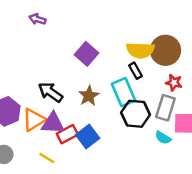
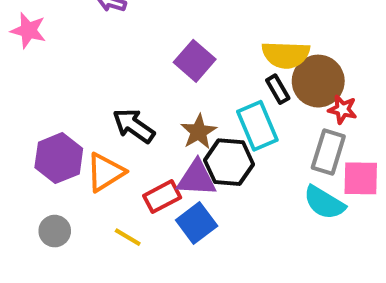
brown circle: (165, 50) -> (318, 81), moved
black hexagon: (136, 114) -> (229, 162), moved
purple triangle: (53, 123) -> (197, 178), moved
blue square: (88, 136) -> (197, 223), moved
cyan semicircle: (163, 138) -> (324, 203), size x1.5

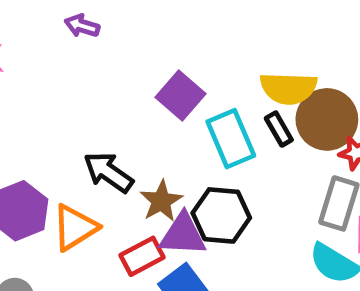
cyan rectangle: (257, 126) -> (231, 139), moved
brown star: (199, 132) -> (161, 201), moved

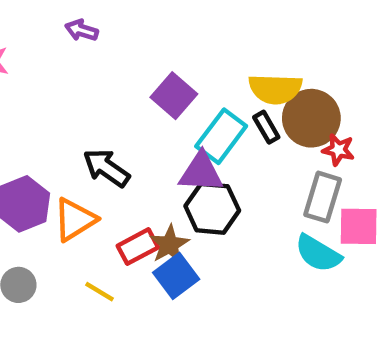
cyan rectangle: (231, 139) -> (221, 136), turned 60
brown star: (161, 201) -> (169, 244), moved
purple triangle: (183, 235) -> (201, 172), moved

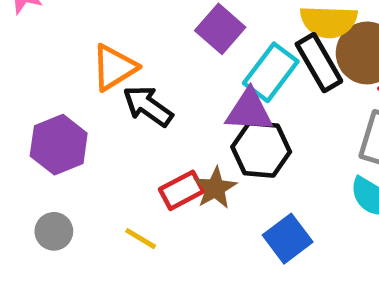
black rectangle: (266, 127) -> (319, 63), size x1.6
orange triangle: (75, 220) -> (114, 67), moved
blue square: (176, 276) -> (288, 239), moved

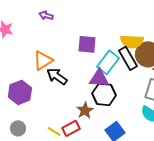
purple square: (220, 29) -> (87, 44), turned -36
red rectangle: (182, 190) -> (71, 128), moved

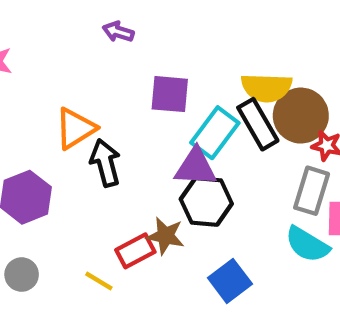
purple arrow: (46, 15) -> (118, 32), moved
black arrow: (57, 76) -> (105, 163), turned 40
brown star: (85, 110) -> (165, 236), turned -30
red rectangle: (71, 128) -> (135, 251), moved

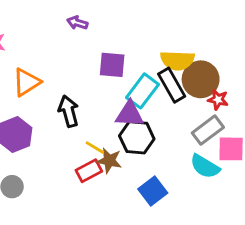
orange triangle: (75, 128) -> (27, 82), moved
gray rectangle: (312, 191) -> (208, 130), turned 36
yellow line: (99, 281) -> (95, 147), moved

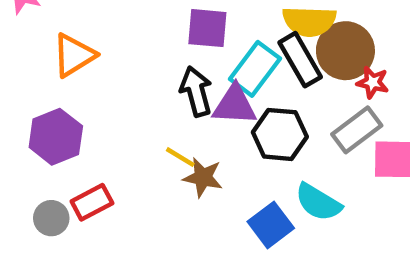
black arrow: (69, 111) -> (196, 91), moved
black hexagon: (137, 137) -> (280, 134), moved
cyan semicircle: (205, 166) -> (318, 202), moved
red rectangle: (89, 171) -> (92, 202), moved

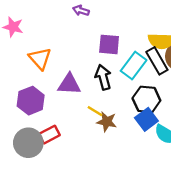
orange triangle: (74, 55) -> (40, 58), turned -40
purple triangle: (235, 105) -> (69, 84), moved
gray circle: (51, 218) -> (28, 143), size x1.6
blue square: (271, 225) -> (146, 119), moved

